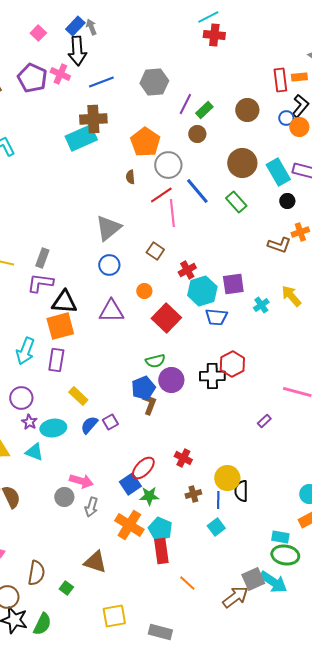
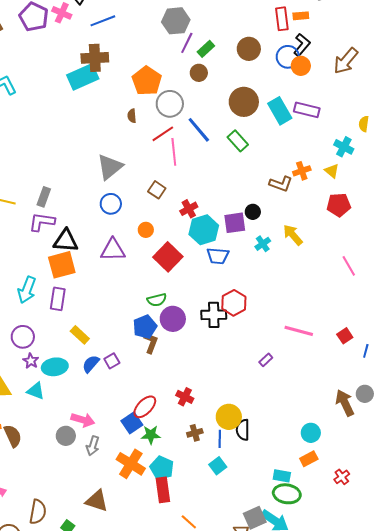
gray hexagon: (154, 82) -> (176, 21), moved
blue circle: (286, 118) -> (288, 57), size x1.5
black circle: (287, 201) -> (253, 212), moved

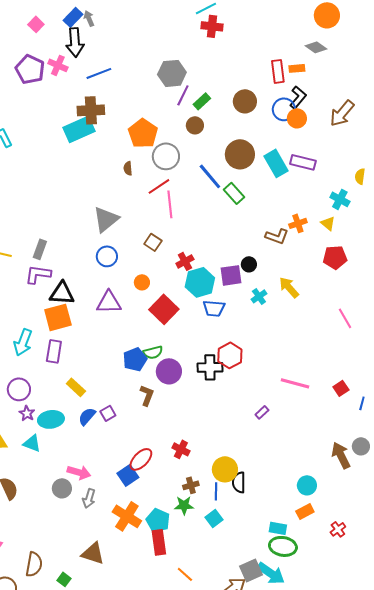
blue line: (199, 130) -> (210, 176), moved
blue pentagon: (145, 327) -> (135, 359), moved
green star: (151, 435) -> (184, 505), moved

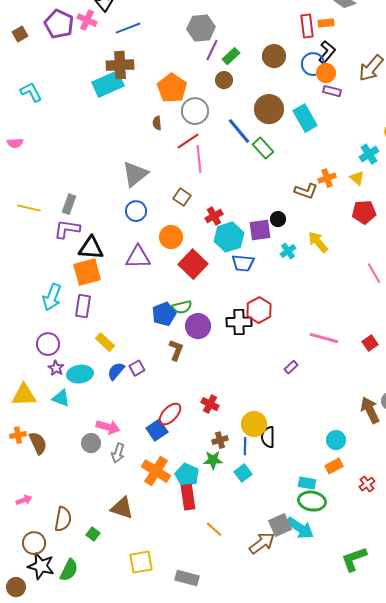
purple rectangle: (303, 162) -> (332, 91), moved, size x0.7
cyan cross: (340, 199) -> (369, 154), turned 30
orange circle: (142, 282) -> (171, 237), size x1.5

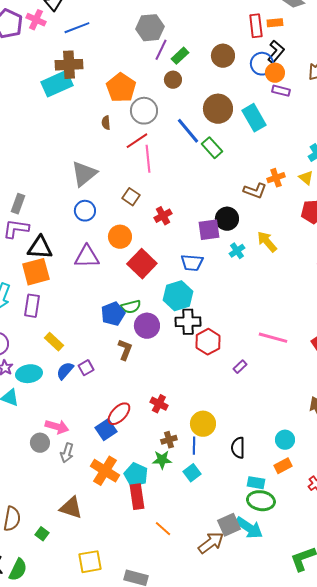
black circle: (278, 219) -> (227, 219), size x1.5
cyan hexagon: (229, 237) -> (178, 296), moved
red hexagon: (259, 310) -> (208, 342), moved
black semicircle: (268, 437) -> (238, 448), moved

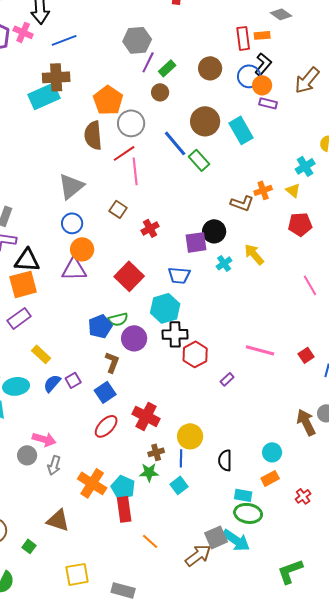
brown semicircle: (106, 123) -> (93, 135), size x2.0
orange circle: (120, 237) -> (82, 249), moved
purple rectangle: (32, 306) -> (19, 318), turned 45
red cross: (159, 404) -> (146, 416), size x1.5
blue square: (106, 430) -> (105, 392), moved

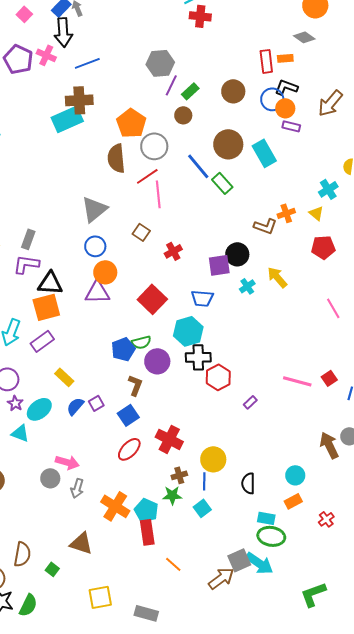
black L-shape: (263, 64) -> (286, 87), turned -110
pink line: (260, 350) -> (297, 381), moved
cyan ellipse: (16, 386) -> (39, 409), turned -30

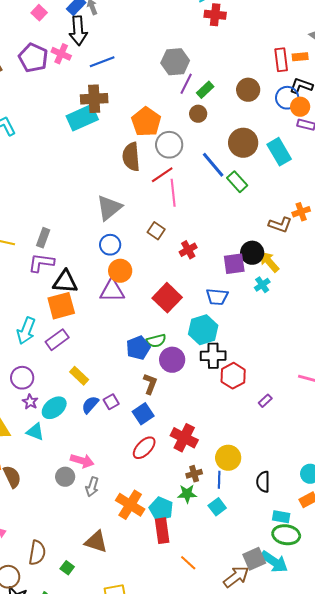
yellow arrow: (277, 277) -> (269, 262), moved

